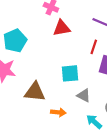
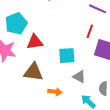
red triangle: (62, 28) -> (35, 42), moved

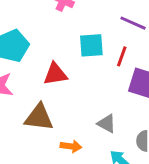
red triangle: (35, 42) -> (55, 74), moved
cyan square: (67, 56) -> (91, 45), moved

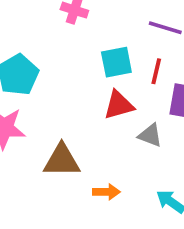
red triangle: (55, 74) -> (119, 105), moved
gray triangle: (107, 124) -> (150, 135), moved

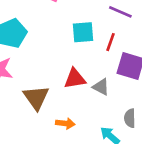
red triangle: (119, 105) -> (75, 79), moved
brown triangle: (62, 160) -> (36, 98), turned 48

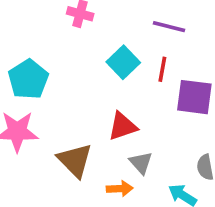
cyan square: (83, 32) -> (123, 62), turned -30
gray triangle: (101, 87) -> (141, 163), moved, turned 30

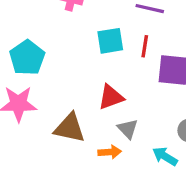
cyan square: (123, 62) -> (110, 41), turned 36
brown triangle: (75, 160) -> (70, 128), turned -32

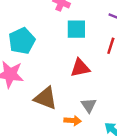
cyan square: (110, 41) -> (76, 29), moved
red triangle: (111, 97) -> (80, 68), moved

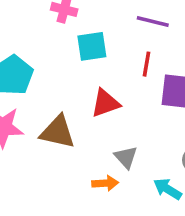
brown triangle: (46, 98) -> (58, 132), moved

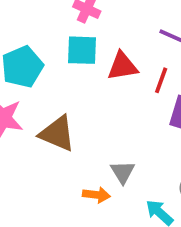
cyan square: (92, 46) -> (82, 50), moved
red triangle: (105, 103) -> (122, 66), moved

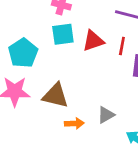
gray triangle: (123, 172) -> (106, 115), turned 42
orange arrow: (96, 195) -> (74, 123), moved

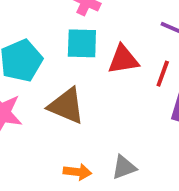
brown triangle: (55, 96) -> (66, 106), moved

